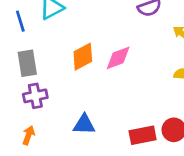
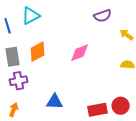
orange diamond: (83, 57) -> (38, 52), moved

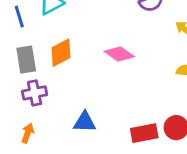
pink diamond: (80, 53) -> (119, 54), turned 55

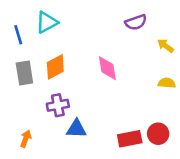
pink diamond: (119, 54) -> (107, 68), turned 45
purple cross: (35, 93) -> (58, 105), moved

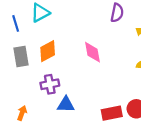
purple semicircle: (136, 22) -> (117, 13), turned -60

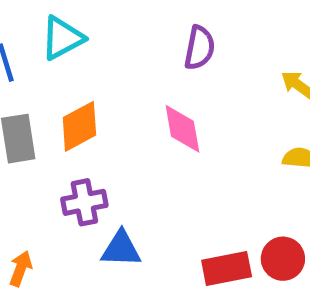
purple semicircle: (117, 13) -> (200, 48), moved

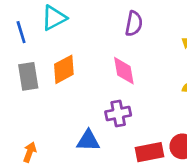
purple cross: (84, 202) -> (118, 114), moved

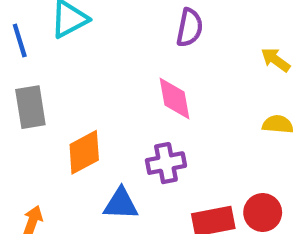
orange diamond: (64, 69) -> (84, 152), moved

